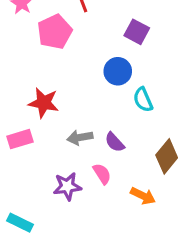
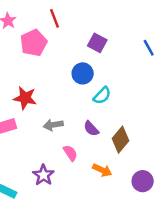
cyan semicircle: (143, 100) -> (102, 95), turned -114
purple semicircle: (115, 142) -> (91, 129), moved
purple star: (67, 186) -> (43, 175), moved, turned -30

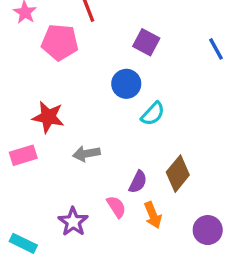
pink pentagon: (34, 43) -> (60, 42), turned 30
purple semicircle: (91, 129) -> (138, 182), moved, turned -112
pink semicircle: (70, 153) -> (116, 207), moved
orange arrow: (102, 170) -> (153, 215), turned 42

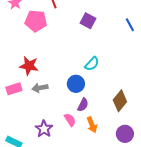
blue circle: (126, 84) -> (76, 84), moved
gray arrow: (86, 154) -> (40, 88), moved
brown diamond: (178, 174) -> (120, 101), moved

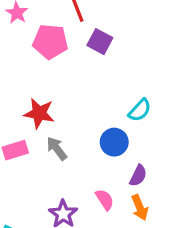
purple square: (88, 21) -> (100, 42), moved
gray arrow: (40, 88) -> (57, 148), turned 63
purple semicircle: (83, 105) -> (138, 176), moved

